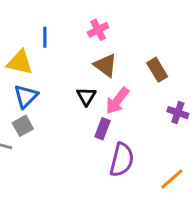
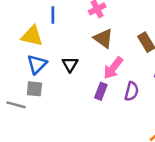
black triangle: (86, 96) -> (70, 64), moved
gray square: (23, 126) -> (34, 89), turned 35
purple semicircle: (122, 160) -> (132, 91), moved, size x0.7

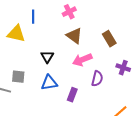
blue triangle: (37, 64) -> (49, 83), moved, turned 36
pink arrow: (113, 68) -> (82, 60), turned 30
purple rectangle: (101, 91) -> (72, 95), moved

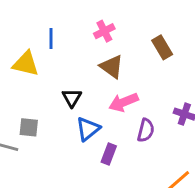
brown rectangle: (109, 39) -> (162, 47), moved
blue triangle: (49, 83) -> (88, 129), moved, turned -30

